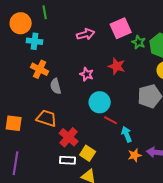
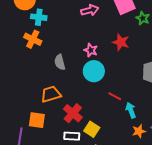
orange cross: (40, 69) -> (33, 39), moved
cyan circle: (100, 102) -> (94, 71), moved
orange trapezoid: (47, 118) -> (51, 94), turned -35
orange square: (14, 123) -> (37, 120), moved

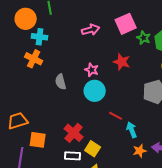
orange trapezoid: (51, 94) -> (18, 121), moved

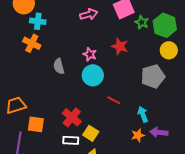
cyan arrow: (132, 130) -> (143, 114), moved

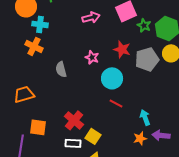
cyan circle: (93, 75) -> (112, 78), moved
gray pentagon: (153, 76) -> (147, 59), moved
orange trapezoid: (16, 105) -> (24, 94), moved

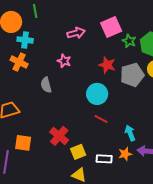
pink star: (92, 57) -> (64, 61), moved
yellow square: (93, 136) -> (78, 152), turned 35
white rectangle: (73, 143) -> (104, 159), moved

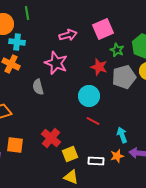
green star: (129, 41) -> (117, 50), moved
pink star: (64, 61) -> (56, 63), size x1.6

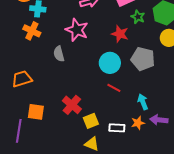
gray pentagon: (124, 77) -> (143, 59), moved, turned 30

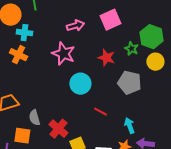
green star: (138, 17) -> (131, 49), moved
gray semicircle: (59, 54) -> (34, 118), moved
cyan circle: (110, 63) -> (80, 84), moved

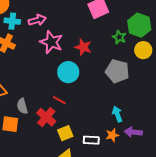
pink arrow: (75, 26) -> (37, 20), moved
red star: (106, 58) -> (83, 47), moved
red line: (100, 112) -> (59, 100), moved

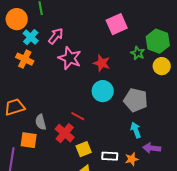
pink arrow: (37, 20) -> (56, 36), turned -36
cyan cross: (12, 21) -> (31, 37), turned 35
gray pentagon: (117, 71) -> (136, 100), moved
cyan circle: (68, 72) -> (103, 91), moved
orange star: (112, 135) -> (132, 159), moved

